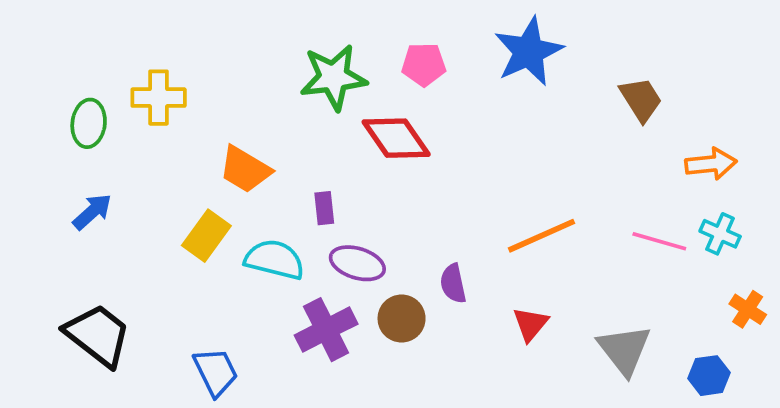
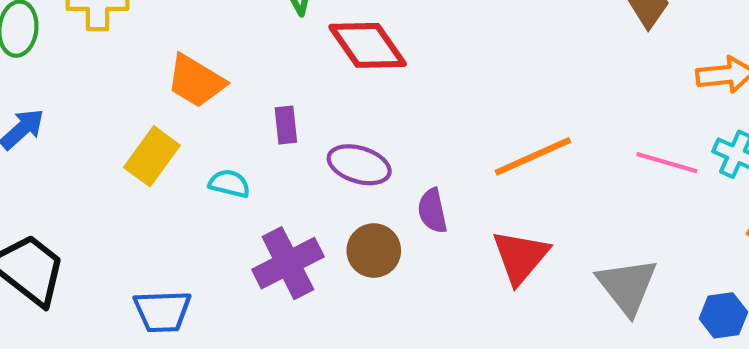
cyan semicircle: (275, 260) -> (229, 184), size x0.6
purple ellipse: (357, 263) -> (359, 165), moved
red triangle: (530, 324) -> (520, 257), size x1.4
blue trapezoid: (216, 372) -> (162, 311), turned 114

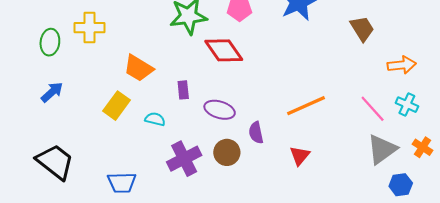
pink line: (667, 163) -> (373, 109), turned 32
red triangle: (520, 257) -> (300, 156), size x0.7
gray triangle: (627, 286) -> (382, 149), moved, turned 32

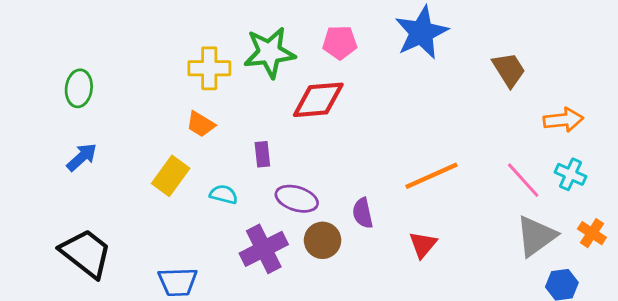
yellow cross: (89, 28) -> (209, 68), moved
red diamond: (224, 50) -> (318, 100), turned -60
orange trapezoid: (138, 68) -> (201, 124), size x0.7
purple ellipse: (220, 110) -> (297, 199), moved

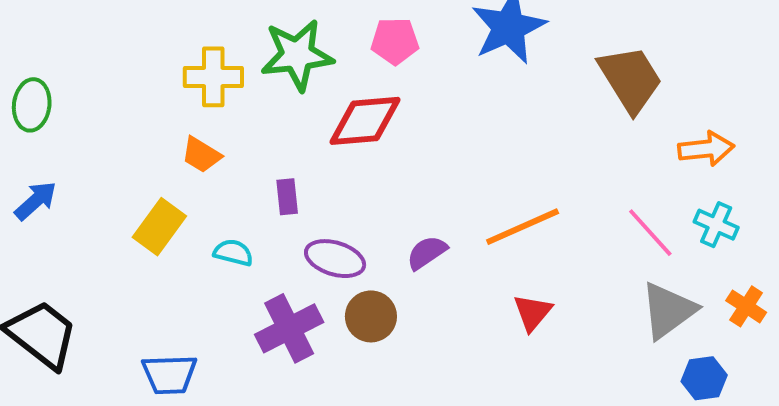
brown trapezoid: (509, 70) -> (630, 79), size x1.4
purple semicircle: (363, 213) -> (427, 253), moved, turned 68
red triangle: (423, 245) -> (533, 312), moved

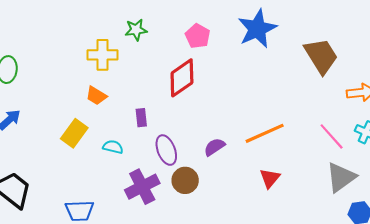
pink pentagon: (395, 41) -> (198, 36), turned 30
green star: (297, 55) -> (136, 30), moved, size x0.6
red diamond: (365, 121) -> (182, 78), turned -30
purple ellipse: (335, 259) -> (166, 150), turned 52

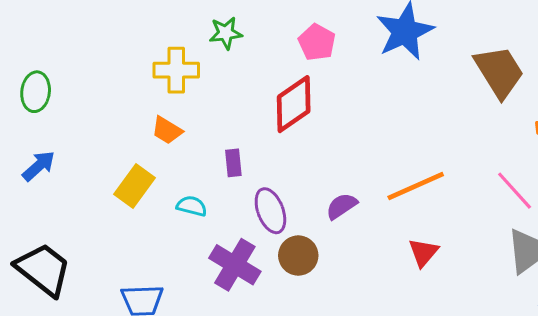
purple cross: (142, 187) -> (235, 265), turned -32

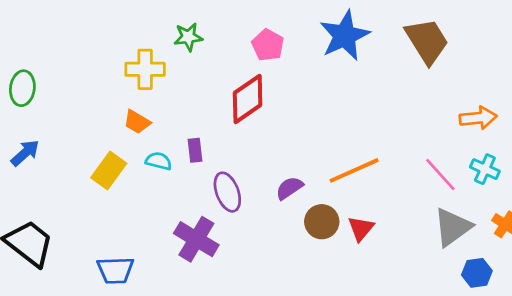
brown trapezoid: (499, 72) -> (427, 41), moved
cyan semicircle: (192, 206) -> (159, 161), moved
brown circle: (298, 256) -> (322, 222), moved

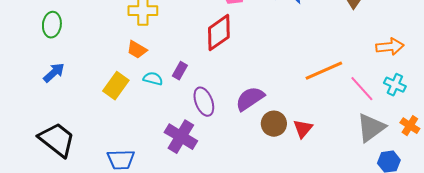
purple rectangle: (195, 150) -> (180, 71), turned 36
orange line: (354, 170) -> (324, 71), moved
purple semicircle: (289, 188) -> (250, 99), size x1.4

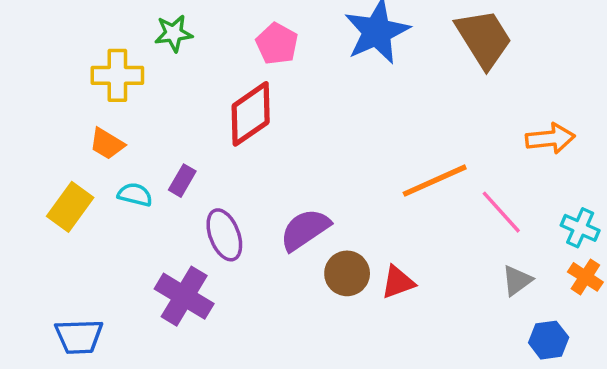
cyan cross: (395, 85) -> (580, 228), moved
gray triangle: (371, 128) -> (517, 280), size x0.6
red triangle: (303, 129) -> (398, 282), turned 30

